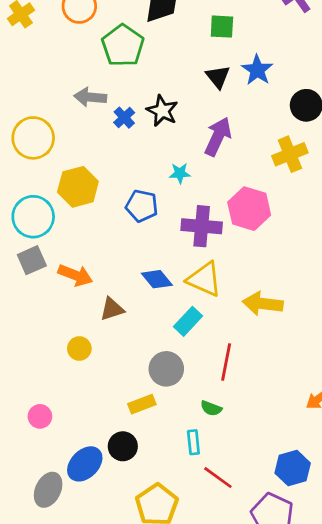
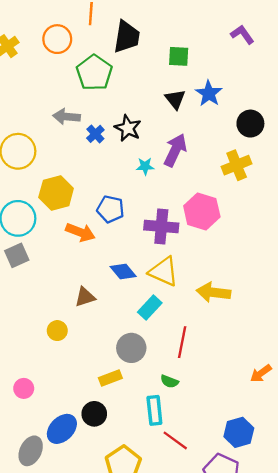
cyan star: (180, 173) -> (145, 166), moved
orange arrow: (75, 275) -> (80, 232), moved
cyan rectangle: (193, 442) -> (154, 410), size x1.4

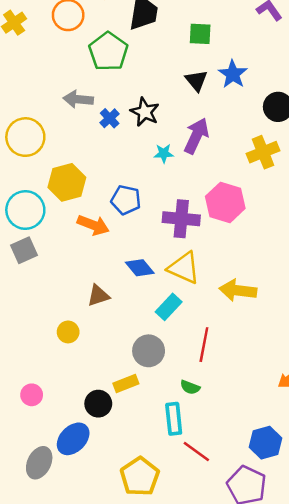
black circle: (94, 414) -> (98, 404), moved

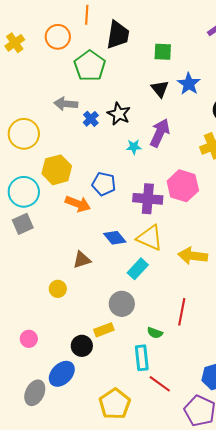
red line: (204, 345) -> (182, 312), moved

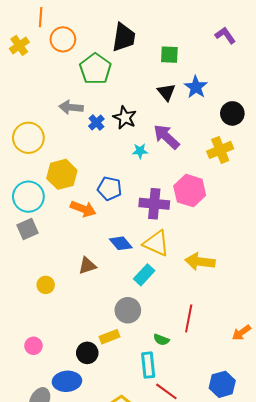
orange line: (87, 15) -> (41, 17), moved
purple arrow: (160, 133) -> (166, 137), turned -72
yellow circle: (58, 289) -> (46, 285), moved
blue ellipse: (62, 374) -> (67, 381), turned 40

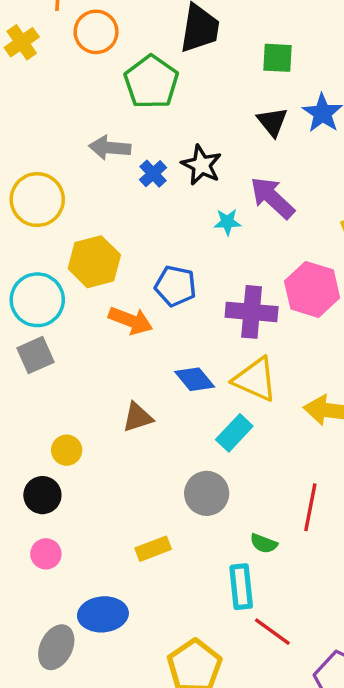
yellow rectangle: (110, 337) -> (153, 549), moved
black circle: (87, 353) -> (42, 495), moved

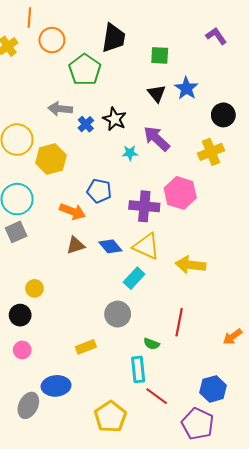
yellow hexagon: (94, 262) -> (51, 159), moved
brown triangle: (137, 417) -> (76, 245), moved

